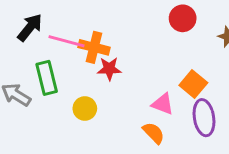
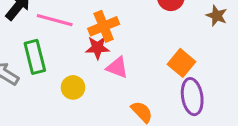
orange cross: (94, 47) -> (104, 26), moved, turned -36
pink triangle: (163, 104) -> (117, 68), moved

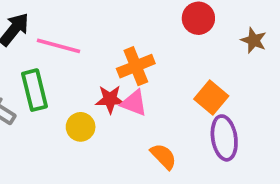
orange cross: (104, 26) -> (136, 66), moved
red star: (97, 48) -> (110, 99), moved

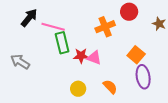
orange cross: (136, 66) -> (105, 27), moved
green rectangle: (35, 90) -> (62, 43), moved
yellow circle: (81, 127) -> (78, 89), moved

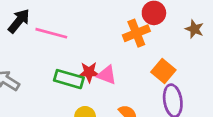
orange cross: (105, 27) -> (136, 33), moved
green rectangle: (62, 43) -> (69, 79), moved, turned -60

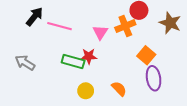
brown star: (194, 29) -> (170, 23), size x1.5
pink triangle: (107, 75) -> (100, 32), moved, turned 42

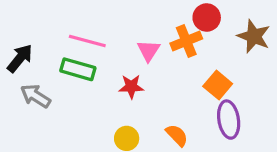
black arrow: (34, 17) -> (20, 58), moved
green rectangle: (73, 62) -> (78, 69), moved

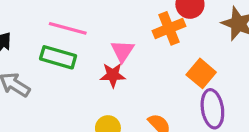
pink triangle: (149, 50) -> (122, 51), moved

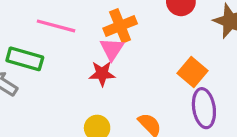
orange cross: (169, 28) -> (120, 26), moved
green rectangle: (58, 57) -> (25, 59), moved

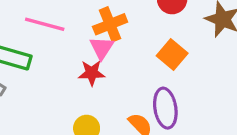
orange square: (192, 72) -> (172, 54), moved
purple ellipse: (204, 108) -> (165, 108), moved

